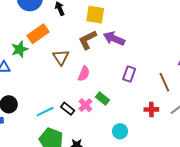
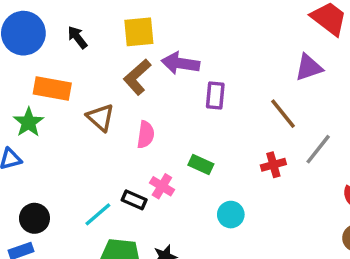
orange rectangle: (38, 34) -> (52, 89), turned 60
purple rectangle: (129, 74) -> (215, 96), moved
green rectangle: (102, 98) -> (201, 165), moved

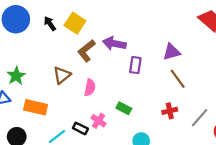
yellow square: (139, 32) -> (75, 23), moved, turned 36
purple triangle: (309, 67) -> (172, 52), moved
orange rectangle: (52, 89) -> (36, 107), moved
brown triangle: (100, 117) -> (62, 75), turned 36
gray line: (318, 149) -> (200, 118), moved

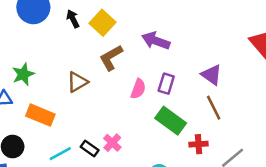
purple arrow: (114, 44) -> (156, 41), moved
purple triangle: (172, 52) -> (212, 75), turned 42
pink semicircle: (90, 88) -> (138, 89), moved
green rectangle: (124, 108) -> (171, 121), moved, size x1.6

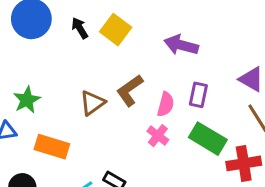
brown L-shape: (111, 58) -> (130, 90), moved
pink cross: (112, 143) -> (158, 136), moved
red cross: (199, 144) -> (244, 163), size x1.5

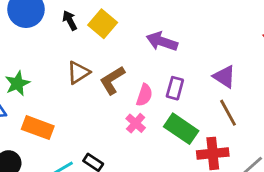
brown triangle: (92, 103) -> (78, 73), moved

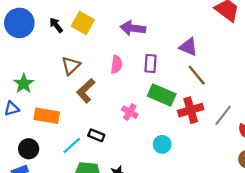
brown L-shape: (112, 80) -> (86, 91), moved
pink semicircle: (144, 95) -> (116, 64), moved
pink cross: (136, 123) -> (130, 112), moved

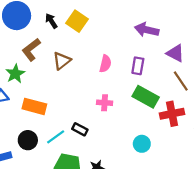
purple arrow: (133, 28) -> (147, 30), moved
brown L-shape: (86, 91) -> (31, 50), moved
pink cross: (130, 112) -> (105, 103), moved, turned -32
black circle: (29, 149) -> (28, 140), moved

